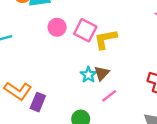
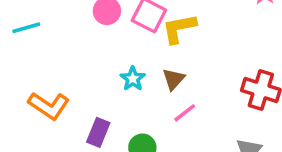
cyan star: (88, 75) -> (133, 79), moved
purple rectangle: (38, 102) -> (98, 132), moved

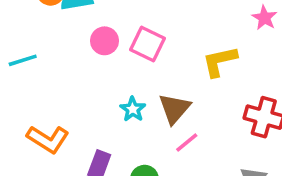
yellow L-shape: (179, 28) -> (220, 61), moved
brown triangle: (174, 79) -> (174, 109), size x1.4

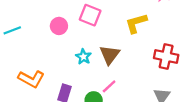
pink circle: (105, 41) -> (59, 26), moved
pink line: (187, 143) -> (109, 86), moved

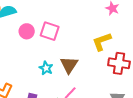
yellow L-shape: (136, 23) -> (102, 42), moved
pink circle: (59, 26) -> (27, 31), moved

